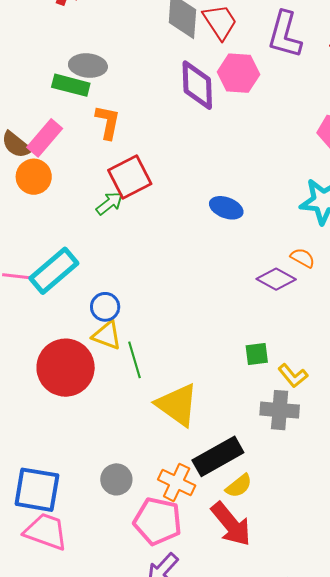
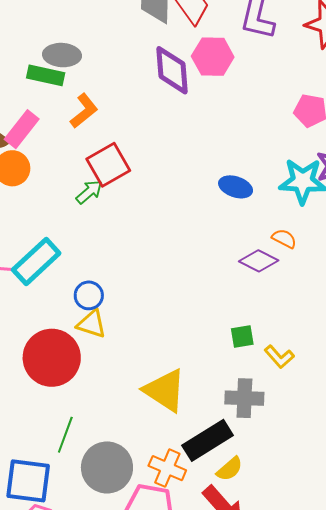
orange L-shape: (108, 122) -> (84, 111), turned 42
blue ellipse: (226, 208) -> (236, 187), moved
green line: (134, 360) -> (65, 435), moved, turned 39
gray cross: (280, 410) -> (244, 398), moved
gray circle: (116, 479) -> (107, 467), size x1.6

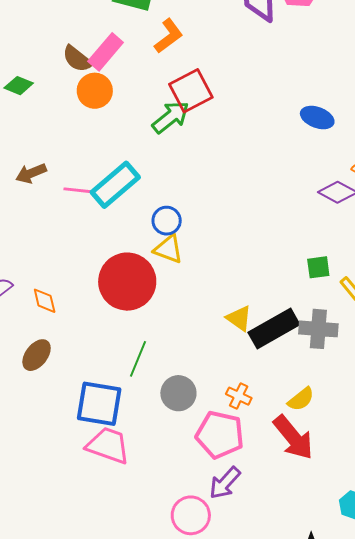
green arrow: (89, 192) -> (171, 117), size x1.4
yellow triangle: (165, 390) -> (239, 318), size x0.6
black rectangle: (208, 440) -> (274, 328), moved
gray circle: (107, 467) -> (178, 393), size x0.7
orange cross: (167, 468) -> (239, 396), size x0.7

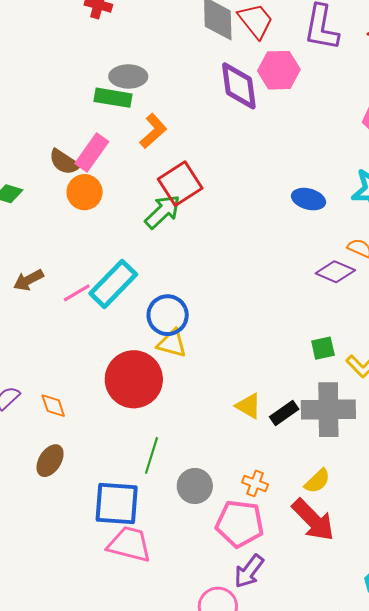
pink line: (78, 190) -> (77, 293), turned -32
blue circle: (167, 221) -> (168, 315), size x1.4
black rectangle: (274, 328) -> (284, 413), size x0.6
gray cross: (318, 329) -> (328, 410), size x1.4

